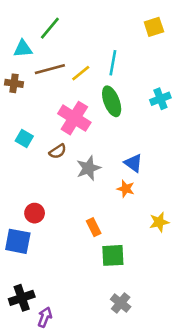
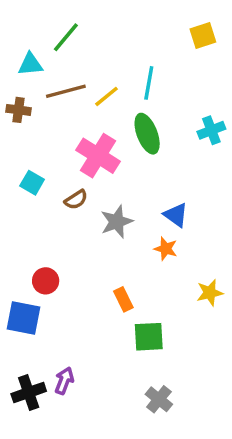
purple arrow: (45, 317) -> (64, 381), moved

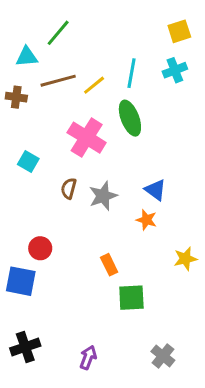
cyan cross: (211, 130) -> (175, 70), moved
brown semicircle: (76, 200) -> (69, 188), moved, turned 138
purple arrow: (64, 381) -> (88, 357), moved
gray cross: (159, 399) -> (163, 356), moved

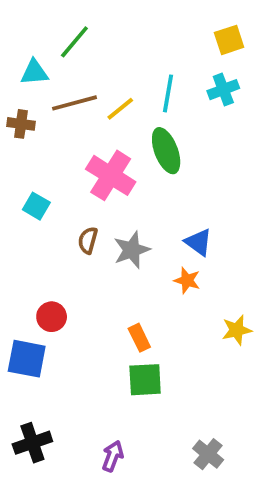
green square: (131, 298) -> (145, 380), moved

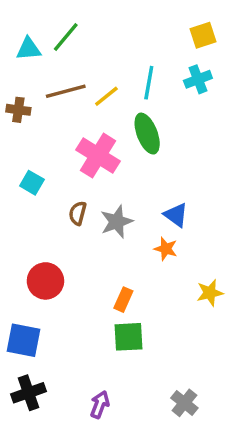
cyan triangle: (34, 72) -> (29, 49), moved
red circle: (52, 317) -> (45, 281), size x1.4
orange rectangle: (139, 338) -> (123, 300), turned 50
blue square: (27, 359) -> (23, 340), moved

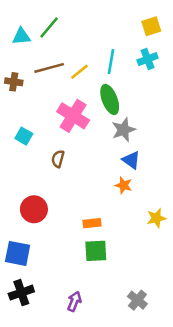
gray star: (117, 222) -> (124, 130), moved
orange rectangle: (123, 300) -> (92, 223), turned 60

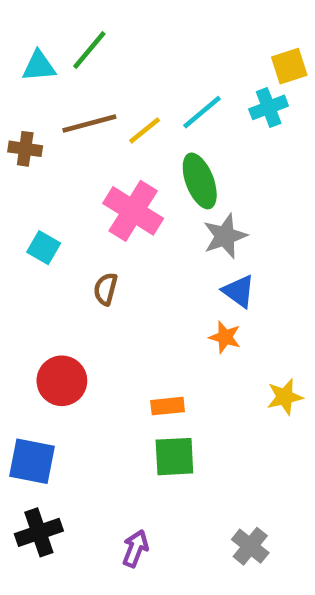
yellow square: (151, 26) -> (289, 66), moved
cyan line: (111, 62) -> (202, 112), turned 40

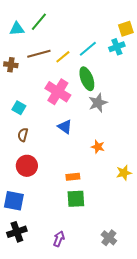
brown semicircle: (106, 289) -> (23, 135), moved
blue triangle: (239, 291) -> (65, 127), moved

